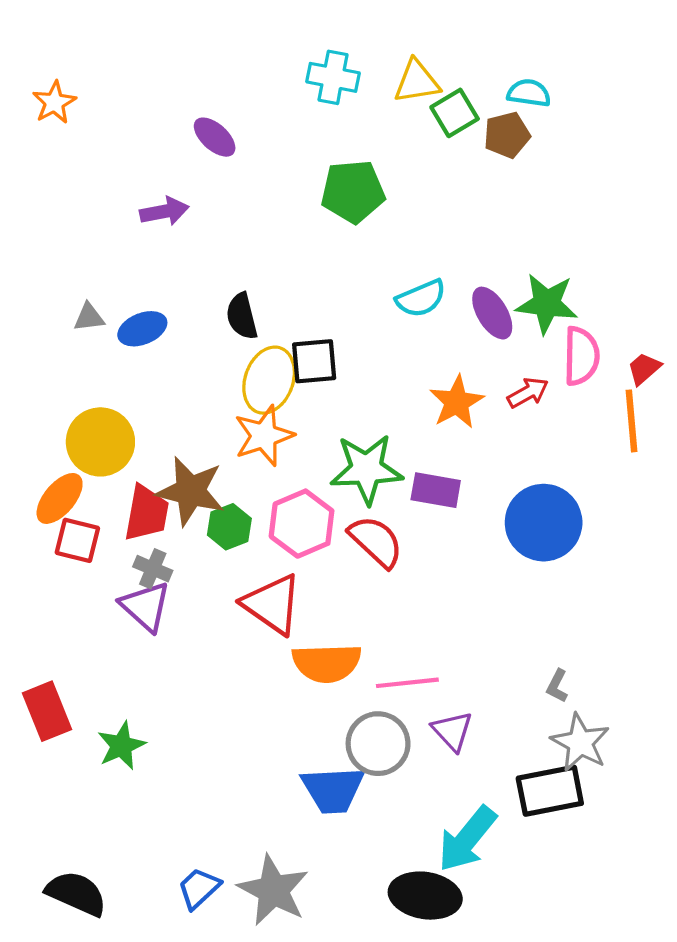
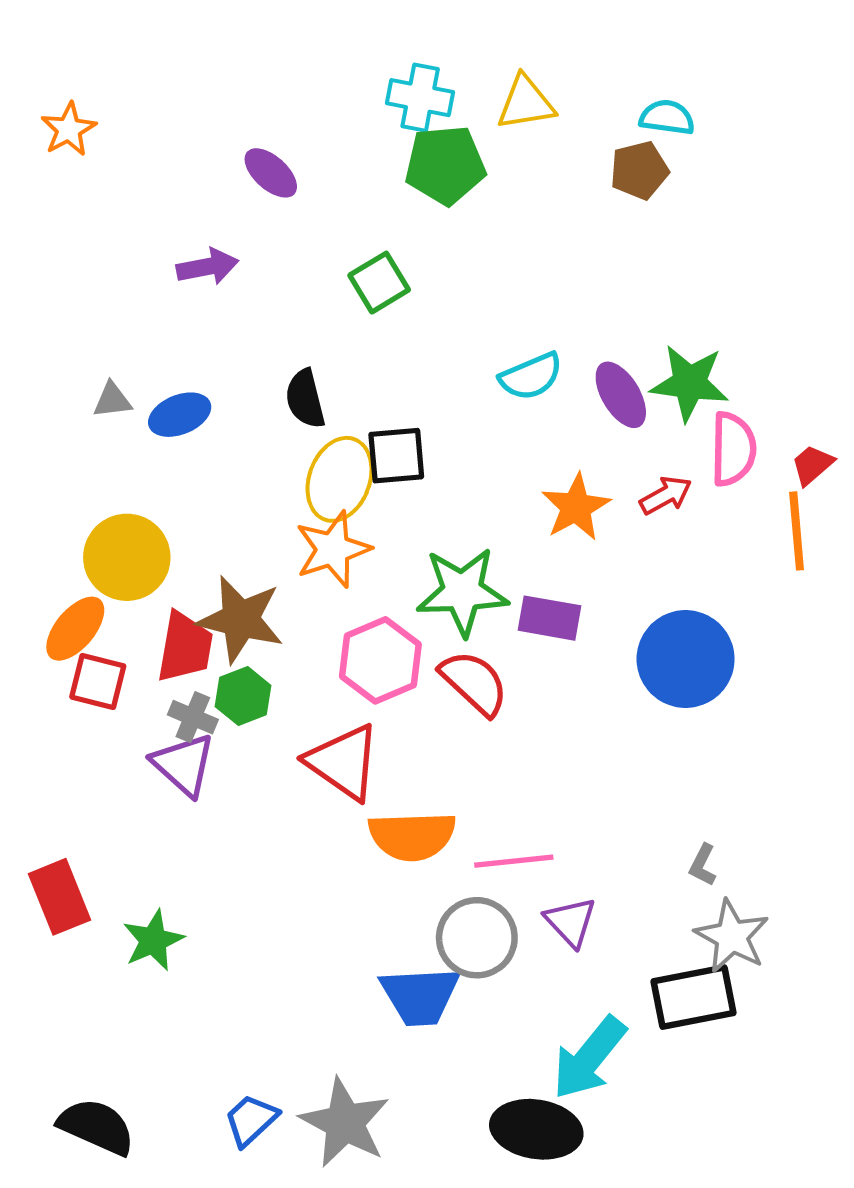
green square: (455, 113) -> (379, 283), moved
green pentagon: (353, 192) -> (445, 165), moved
green hexagon: (229, 527) -> (243, 696), moved

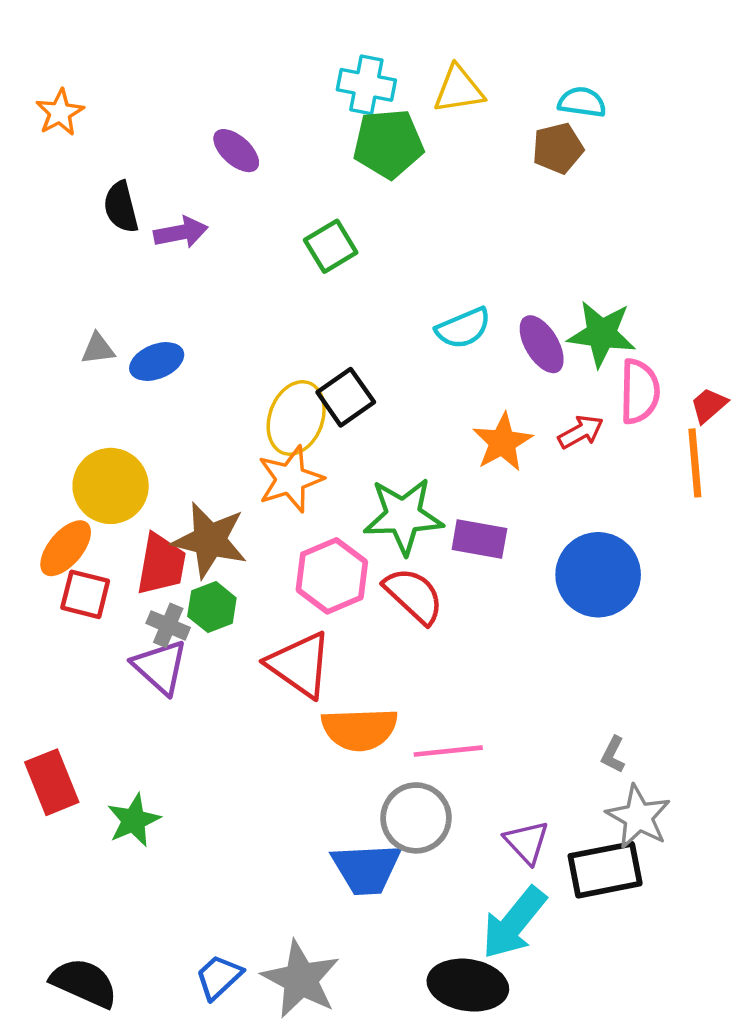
black semicircle: (305, 399) -> (121, 207), moved
black square: (396, 456) -> (346, 397), turned -30
purple triangle: (571, 922) -> (527, 842), moved

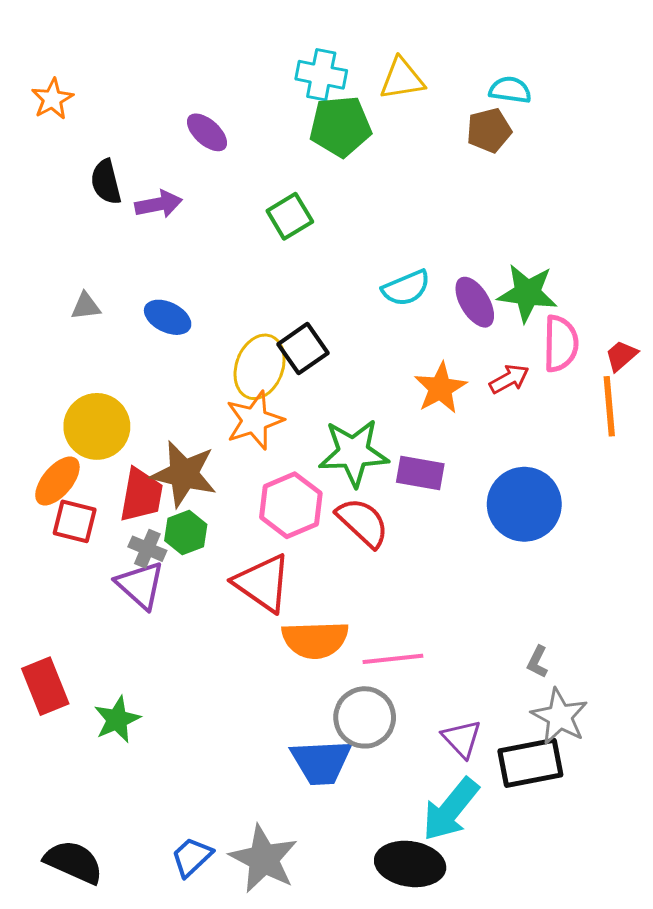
blue ellipse: (157, 361) -> (168, 317), moved, turned 48

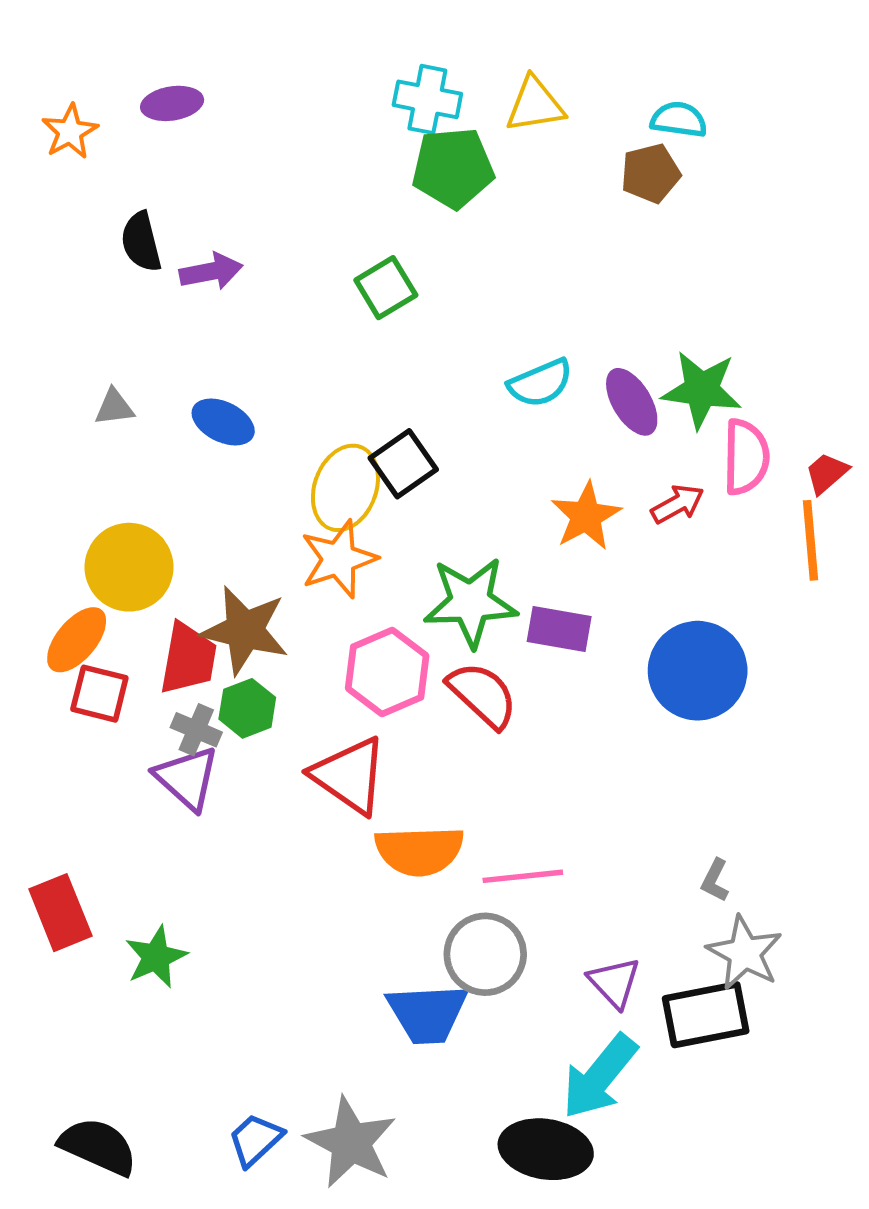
purple ellipse: (207, 132) -> (172, 103), moved, turned -51

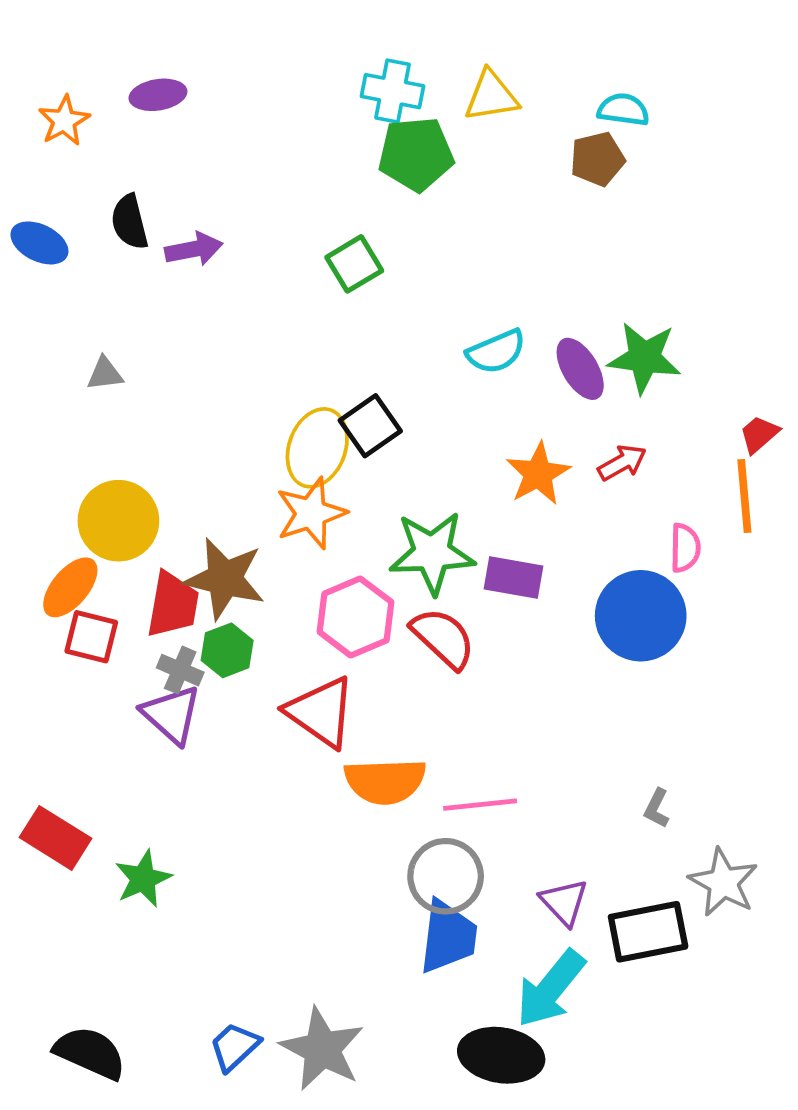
blue ellipse: (223, 422) -> (39, 243), moved
pink semicircle: (746, 457) -> (685, 548), moved, size x0.7
red rectangle: (60, 913) -> (55, 838), turned -36
gray star: (745, 953) -> (723, 882), moved
blue trapezoid: (427, 1013) -> (448, 937), moved, turned -80

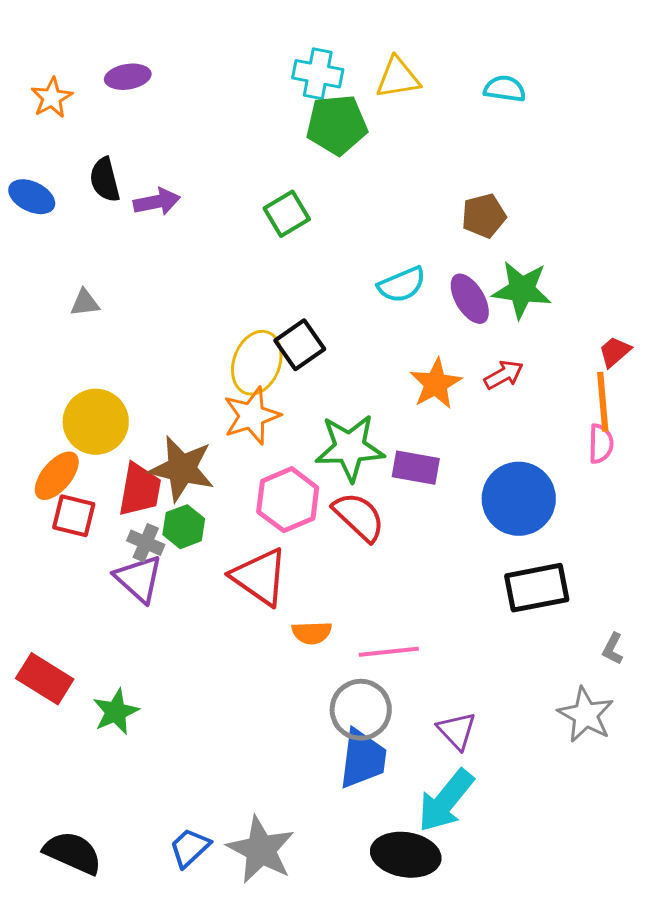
brown pentagon: (597, 159) -> (484, 216), moved
pink semicircle: (685, 548) -> (601, 444), moved
orange semicircle: (385, 781) -> (312, 633), size x0.6
gray L-shape: (657, 808) -> (613, 649), moved
black rectangle: (648, 932) -> (537, 588), moved

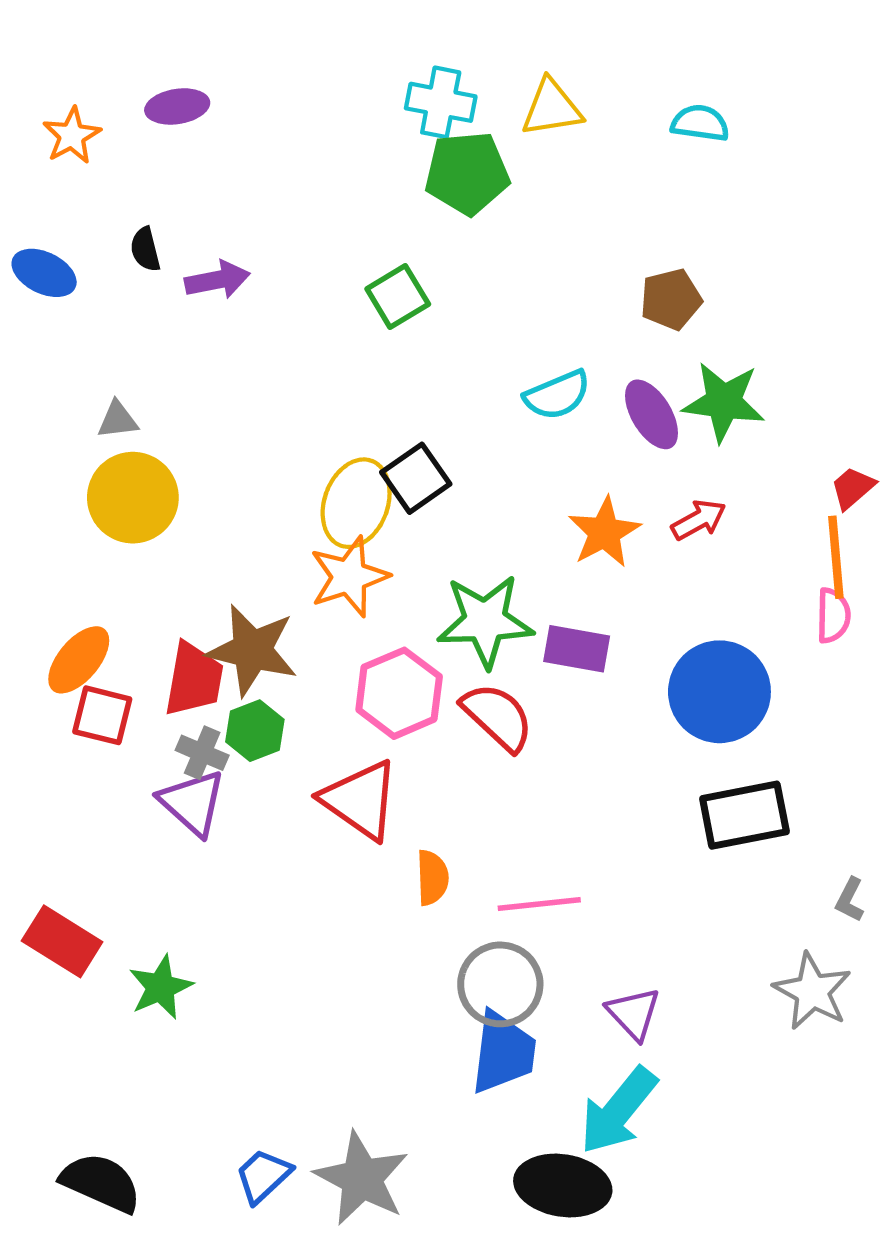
black semicircle: (105, 180) -> (145, 249), size x0.7
yellow circle: (96, 422) -> (133, 498), moved
orange semicircle: (312, 633) -> (432, 878), turned -90

